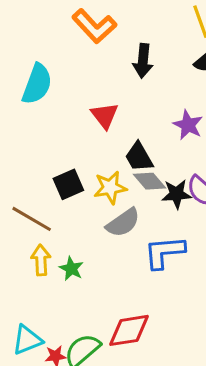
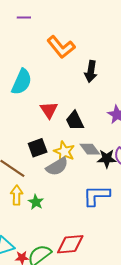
red triangle: (105, 116) -> (49, 110), moved
black trapezoid: (139, 157) -> (75, 121), moved
yellow star: (110, 188) -> (64, 152), turned 30
gray semicircle: (123, 223) -> (57, 167), moved

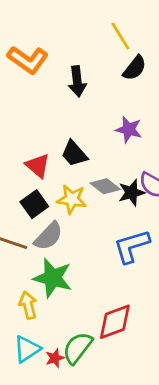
red triangle: (49, 110) -> (38, 166), moved
gray semicircle: (57, 167) -> (48, 236), moved
yellow arrow: (17, 195) -> (28, 305), moved
green star: (36, 202) -> (53, 278), size x1.8

